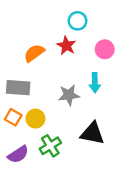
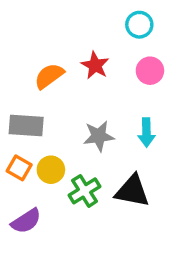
cyan circle: (78, 21) -> (139, 25), moved
cyan arrow: (95, 83) -> (146, 133), moved
green cross: (50, 146) -> (85, 191), moved

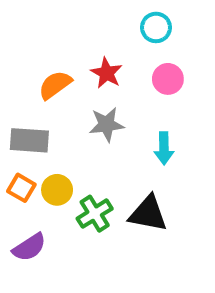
gray star: (99, 136) -> (107, 124), moved

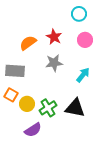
cyan arrow: (164, 148) -> (83, 75), turned -140
yellow circle: (57, 190) -> (27, 104), moved
purple semicircle: (29, 247) -> (33, 130), moved

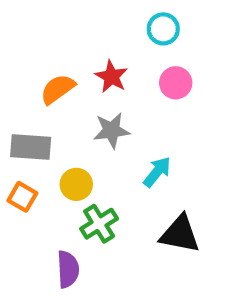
cyan arrow: (83, 75) -> (157, 172), moved
yellow circle: (27, 104) -> (76, 184), moved
black triangle: (75, 108) -> (180, 234), moved
purple semicircle: (33, 130) -> (68, 269), turned -60

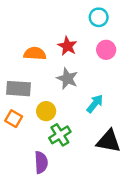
orange semicircle: (58, 89) -> (35, 54), turned 40
gray star: (111, 130) -> (67, 79), turned 30

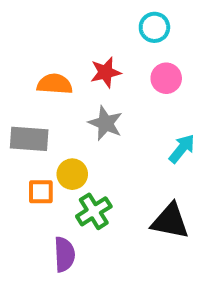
red star: (67, 46) -> (106, 72), turned 30
cyan arrow: (95, 104) -> (182, 149), moved
orange square: (14, 119) -> (41, 192), moved, turned -30

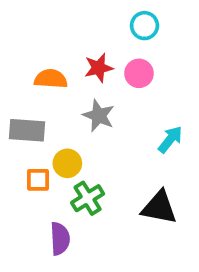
pink circle: (166, 78) -> (139, 73), moved

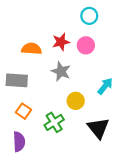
yellow circle: (67, 163) -> (76, 101), moved
orange square: (38, 180) -> (24, 111), turned 35
black triangle: (159, 207) -> (98, 128), turned 40
purple semicircle: (60, 239) -> (19, 142), moved

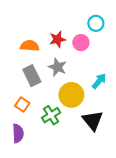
cyan circle: (89, 16) -> (96, 23), moved
gray rectangle: (17, 80) -> (32, 76), moved, turned 60
yellow circle: (76, 101) -> (71, 95), size x1.5

